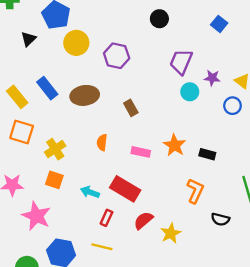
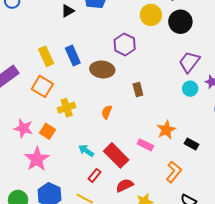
black circle: (159, 19) -> (180, 22), size x1.5
yellow circle: (76, 43) -> (151, 15), moved
purple hexagon: (117, 56) -> (125, 44), moved
pink rectangle: (141, 152) -> (145, 145), moved
orange square: (54, 180) -> (47, 131), moved

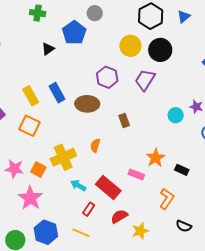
purple trapezoid: (189, 62) -> (145, 80), moved
yellow cross: (67, 108) -> (63, 157), moved, size x1.4

